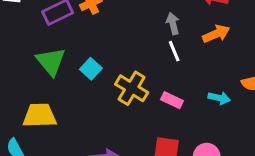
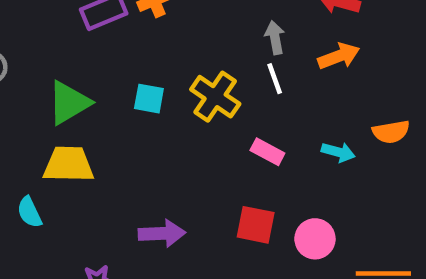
green triangle: (51, 61) -> (69, 103), moved, turned 36
cyan square: (91, 69) -> (149, 99), turned -35
yellow cross: (132, 88) -> (215, 97), moved

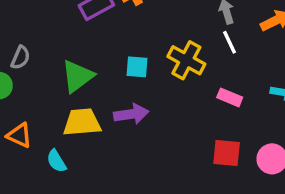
purple arrow: (162, 233) -> (131, 114), moved

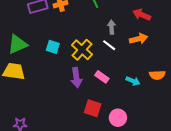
white line: (229, 42) -> (109, 45), turned -40
purple arrow: (131, 114) -> (76, 78), moved, turned 78

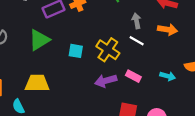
orange arrow: (139, 39) -> (168, 30), turned 30
green triangle: (17, 44) -> (39, 40), moved
purple arrow: (76, 78) -> (106, 81), turned 90

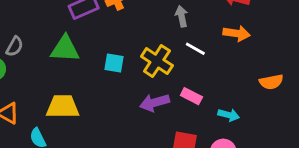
gray arrow: (137, 21) -> (182, 16), moved
green triangle: (39, 40) -> (65, 49), turned 35
cyan arrow: (168, 76) -> (229, 115), moved

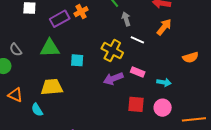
orange arrow: (237, 33) -> (164, 27), turned -54
gray semicircle: (15, 46) -> (16, 50), turned 120
cyan square: (114, 63) -> (77, 60), moved

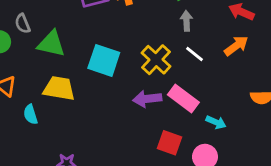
green triangle: (50, 48) -> (51, 44), moved
cyan square: (77, 60) -> (104, 60), size x1.6
pink rectangle: (138, 72) -> (183, 99), size x1.5

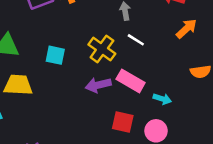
orange arrow: (236, 46) -> (186, 29), moved
cyan square: (104, 60) -> (55, 55), size x0.7

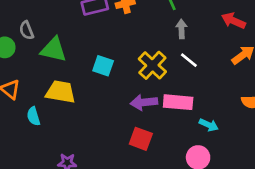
pink rectangle: (131, 81) -> (178, 102), turned -32
red square: (123, 122) -> (141, 139), moved

